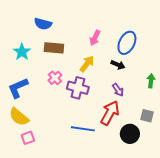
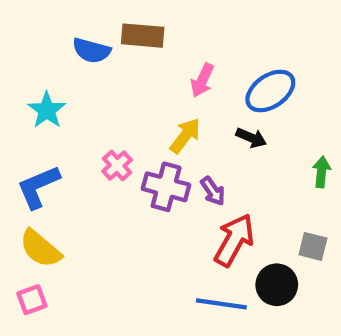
blue ellipse: (127, 43) -> (270, 91), turned 30
brown rectangle: (54, 48) -> (143, 36), moved
purple arrow: (118, 90) -> (213, 191), moved
blue line: (83, 129) -> (221, 304), moved
pink square: (28, 138) -> (32, 300), moved

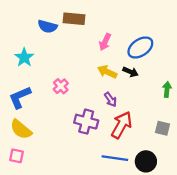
yellow arrow: (185, 136) -> (107, 72), moved, turned -102
purple cross: (166, 187) -> (86, 122), moved
black circle: (277, 285) -> (146, 161), moved
pink square: (32, 300) -> (17, 156), turned 32

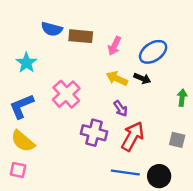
brown rectangle: (74, 19) -> (81, 36), moved
pink cross: (61, 86) -> (66, 94), size x1.6

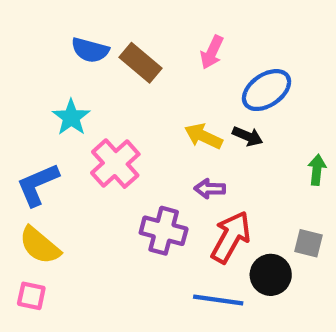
brown rectangle: (81, 36) -> (140, 63), turned 35
pink arrow: (114, 46) -> (212, 52), moved
cyan star: (26, 63) -> (71, 117), moved
purple arrow: (121, 109) -> (210, 189), turned 126
black circle: (159, 176) -> (271, 275), moved

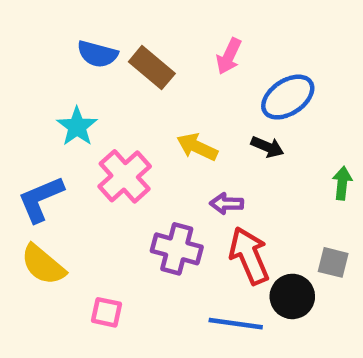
yellow arrow: (203, 136) -> (197, 147), moved
red arrow: (231, 237) -> (249, 256), turned -52
pink square: (31, 296) -> (106, 312), moved

